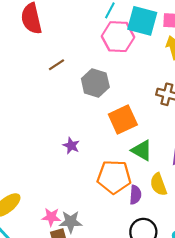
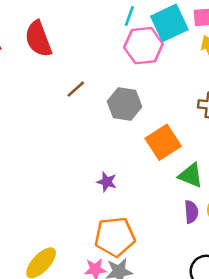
cyan square: (142, 21) -> (169, 23), turned -32
orange pentagon: (114, 177) -> (115, 237), moved
purple semicircle: (135, 195) -> (191, 212), moved

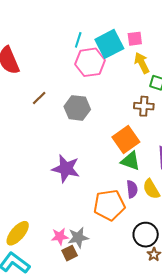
orange square: (163, 142) -> (126, 139), moved
purple star: (107, 182) -> (66, 169), size x1.8
orange pentagon: (115, 237) -> (109, 205), moved

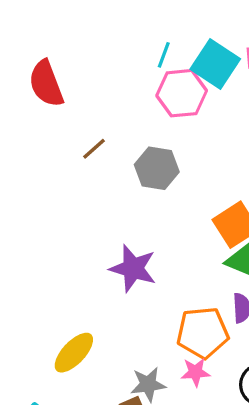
cyan square: (109, 44) -> (215, 64), turned -32
yellow ellipse: (18, 233) -> (74, 353), moved
pink star: (60, 236) -> (195, 372), moved

